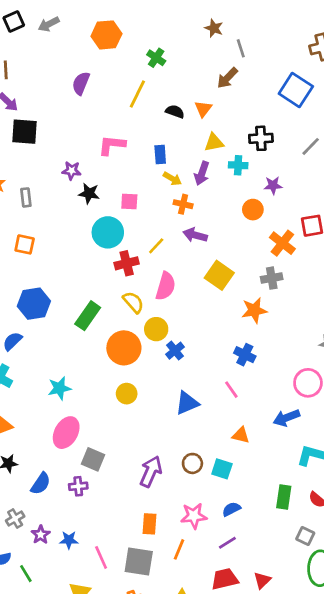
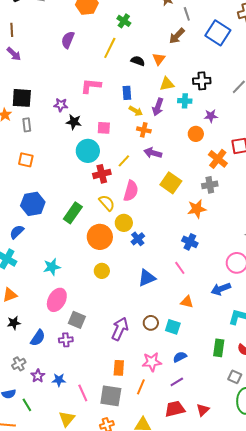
blue square: (296, 90) -> (218, 33), moved
black square: (25, 132) -> (22, 98), moved

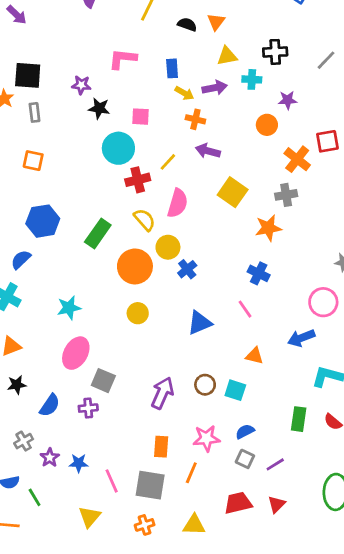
purple arrow: (158, 107) -> (215, 88), turned -120
gray square: (235, 377) -> (245, 459), moved
purple line: (177, 382) -> (275, 464), moved

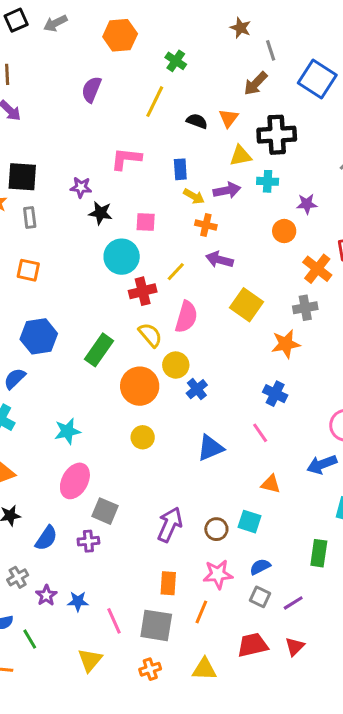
black cross: (275, 52) -> (277, 135), moved, size x1.4
brown circle: (205, 385) -> (216, 529), moved

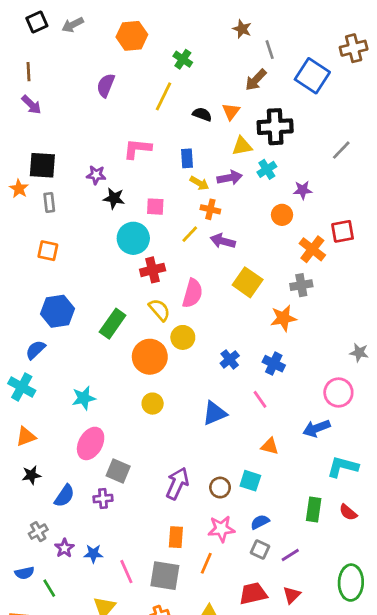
cyan cross: (268, 181) -> (267, 169), turned -36
yellow line: (176, 272) -> (190, 234), moved
blue cross: (197, 389) -> (230, 359), moved

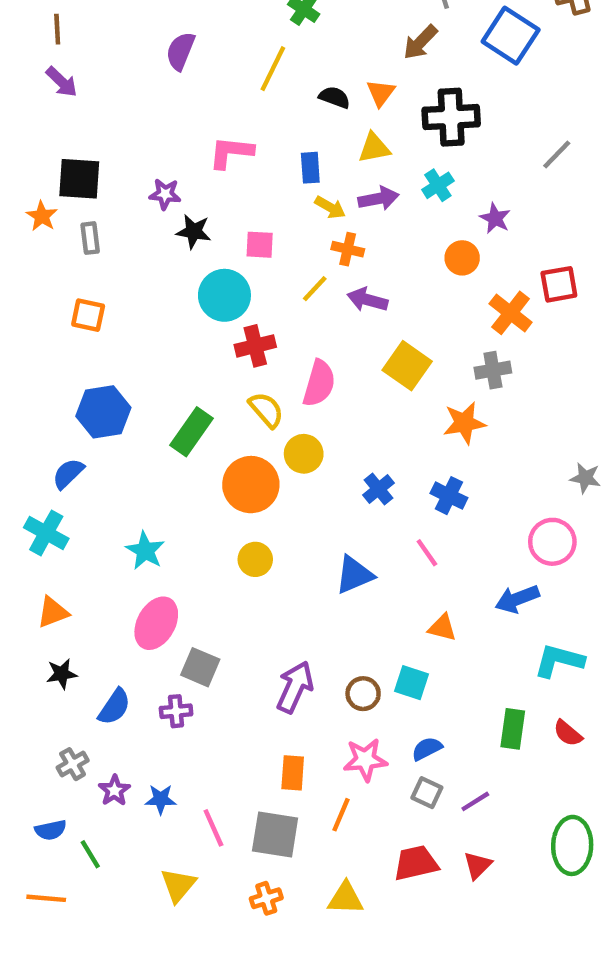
yellow triangle: (242, 146) -> (374, 148), moved
purple star: (303, 190) -> (495, 218), turned 30
cyan star: (84, 398) -> (145, 551), turned -30

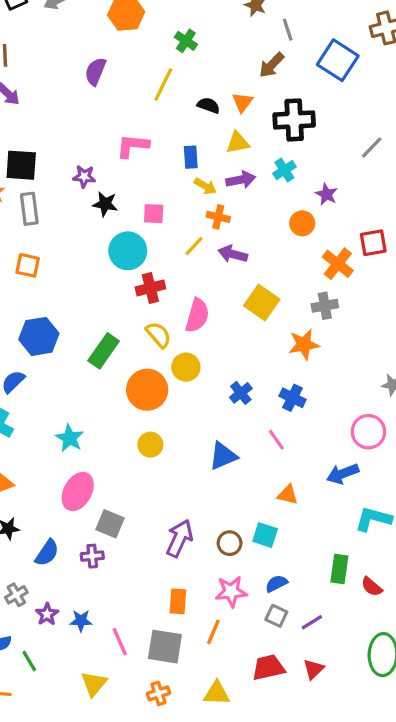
gray rectangle: (90, 238) -> (29, 209), size x1.4
red semicircle: (568, 733) -> (372, 587), moved

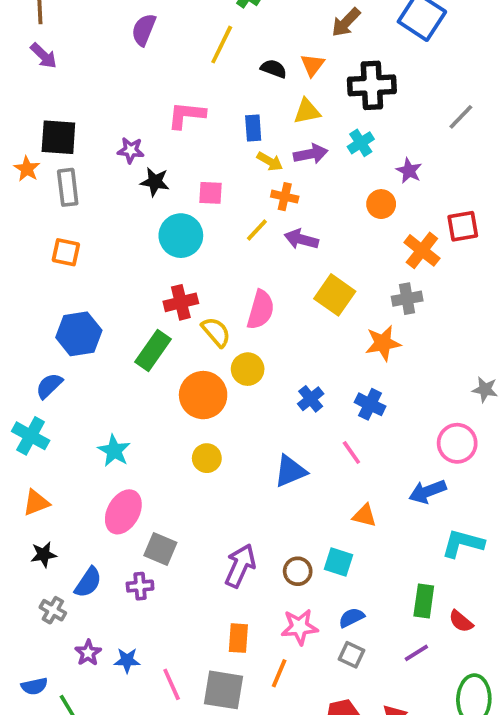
red cross: (150, 288) -> (181, 302), moved
gray cross: (16, 595) -> (53, 610), moved, turned -30
purple line: (312, 622) -> (416, 653), moved

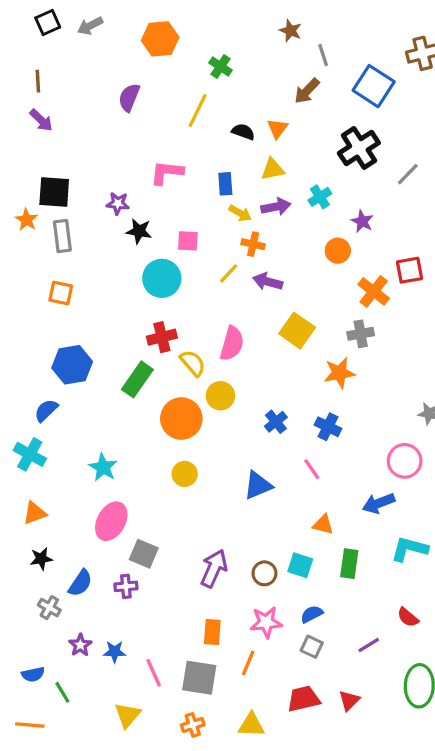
black cross: (372, 85) -> (359, 148), moved, turned -30
green rectangle: (424, 601) -> (349, 564), moved

